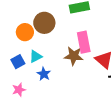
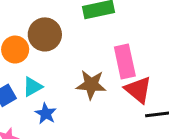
pink rectangle: (84, 42) -> (125, 61), moved

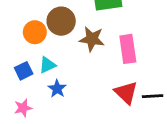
brown star: (91, 85) -> (92, 39), moved
red triangle: (138, 90) -> (126, 93), moved

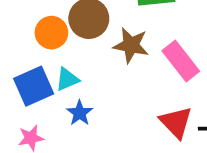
pink rectangle: (128, 49) -> (181, 61), turned -32
blue square: (24, 71) -> (34, 86), size x1.5

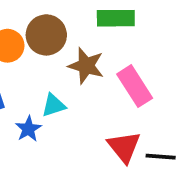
cyan triangle: (67, 79) -> (54, 105), moved

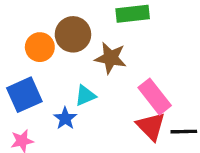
pink rectangle: (135, 86) -> (155, 97), moved

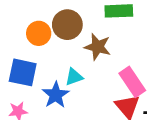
blue square: (24, 95) -> (23, 72), turned 32
blue star: (65, 118) -> (56, 95), size x1.4

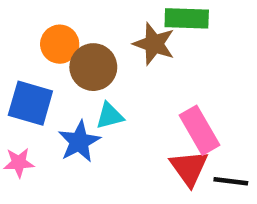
brown circle: (67, 25) -> (93, 67), moved
brown star: (98, 47) -> (154, 44), moved

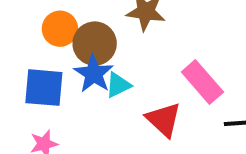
blue star: (79, 142) -> (94, 74), moved
red triangle: (189, 168) -> (164, 120), moved

